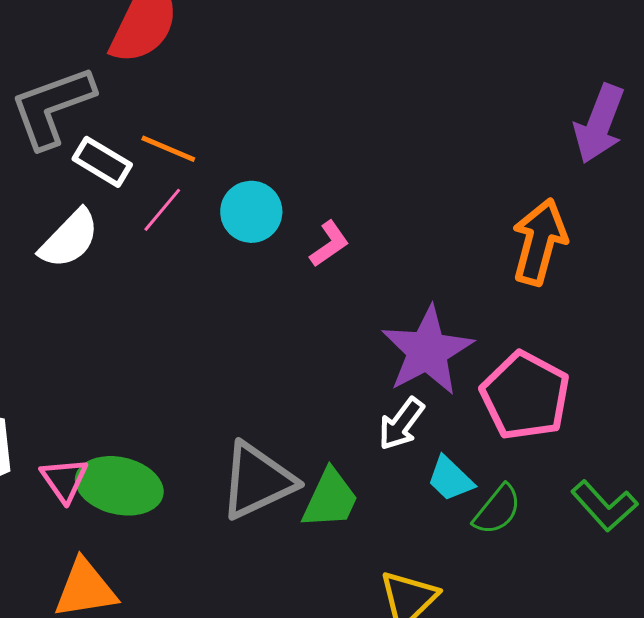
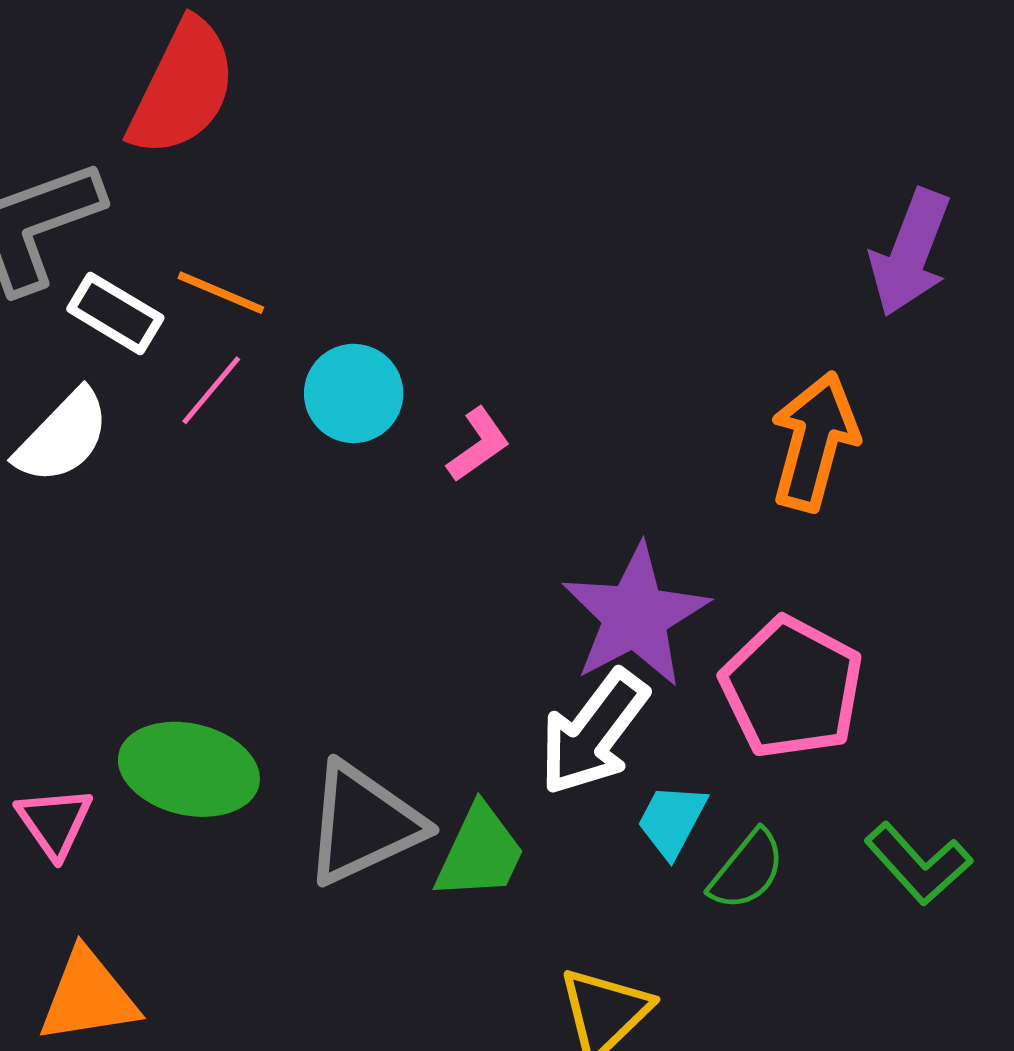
white arrow: (401, 424) -> (594, 733), size x1.5
cyan trapezoid: (450, 479) -> (672, 820), turned 74
green ellipse: (119, 486) -> (189, 769), moved

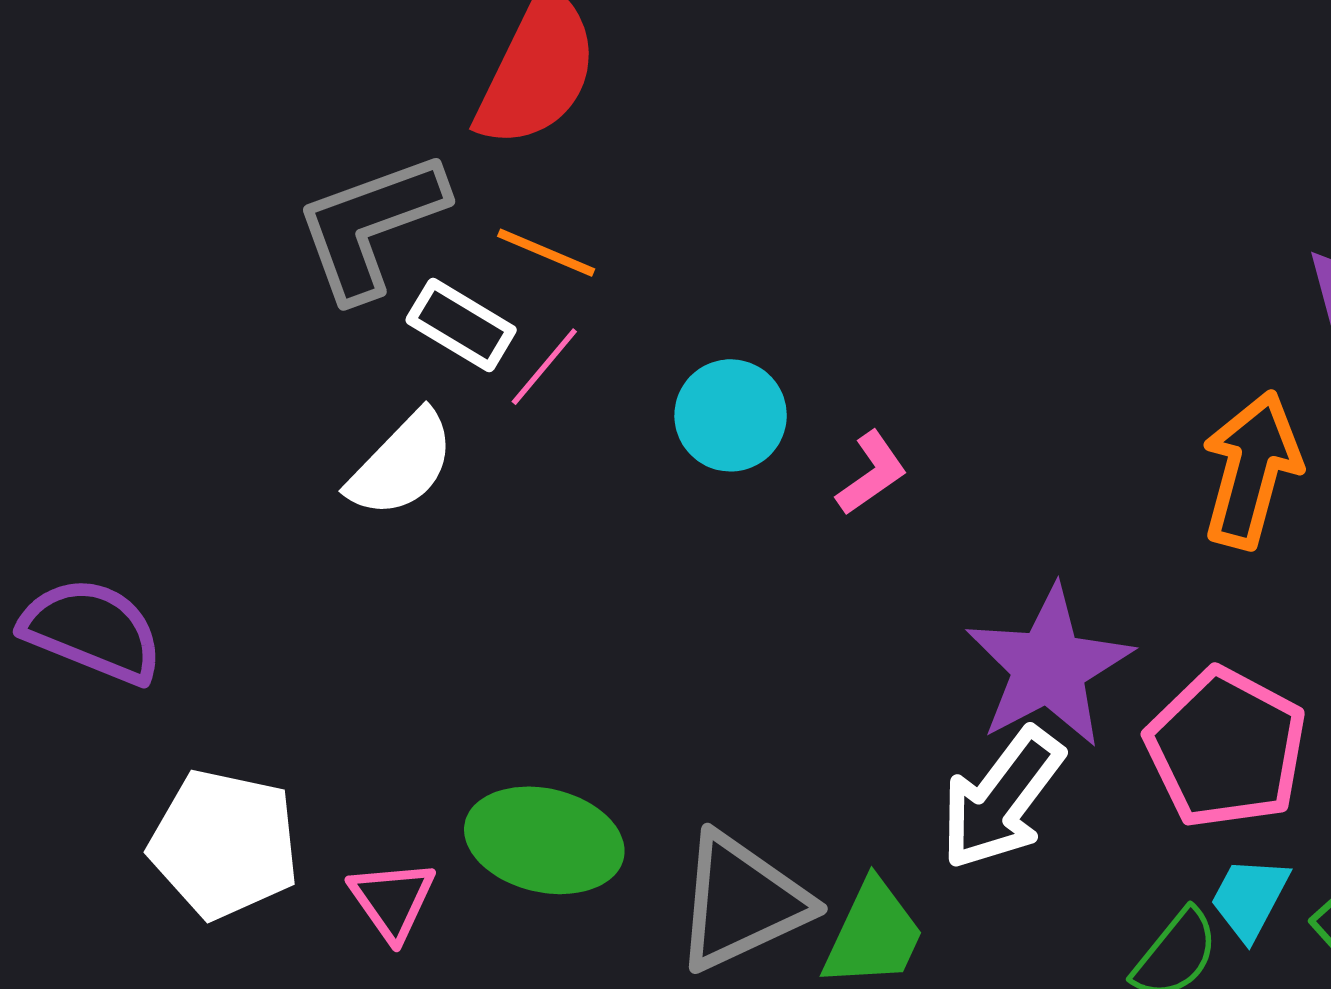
orange line: (221, 293) -> (546, 253), moved
pink line: (211, 390) -> (544, 367), moved
cyan trapezoid: (672, 820) -> (1250, 898), moved

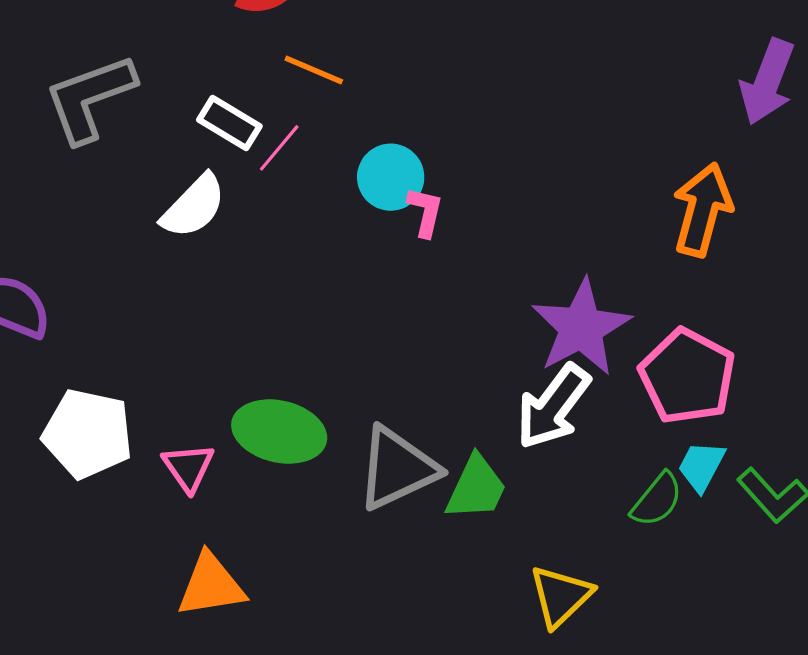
gray L-shape: (371, 226) -> (90, 98), moved
orange line: (546, 253) -> (314, 70), moved
pink L-shape: (872, 473) -> (425, 212), moved, turned -42

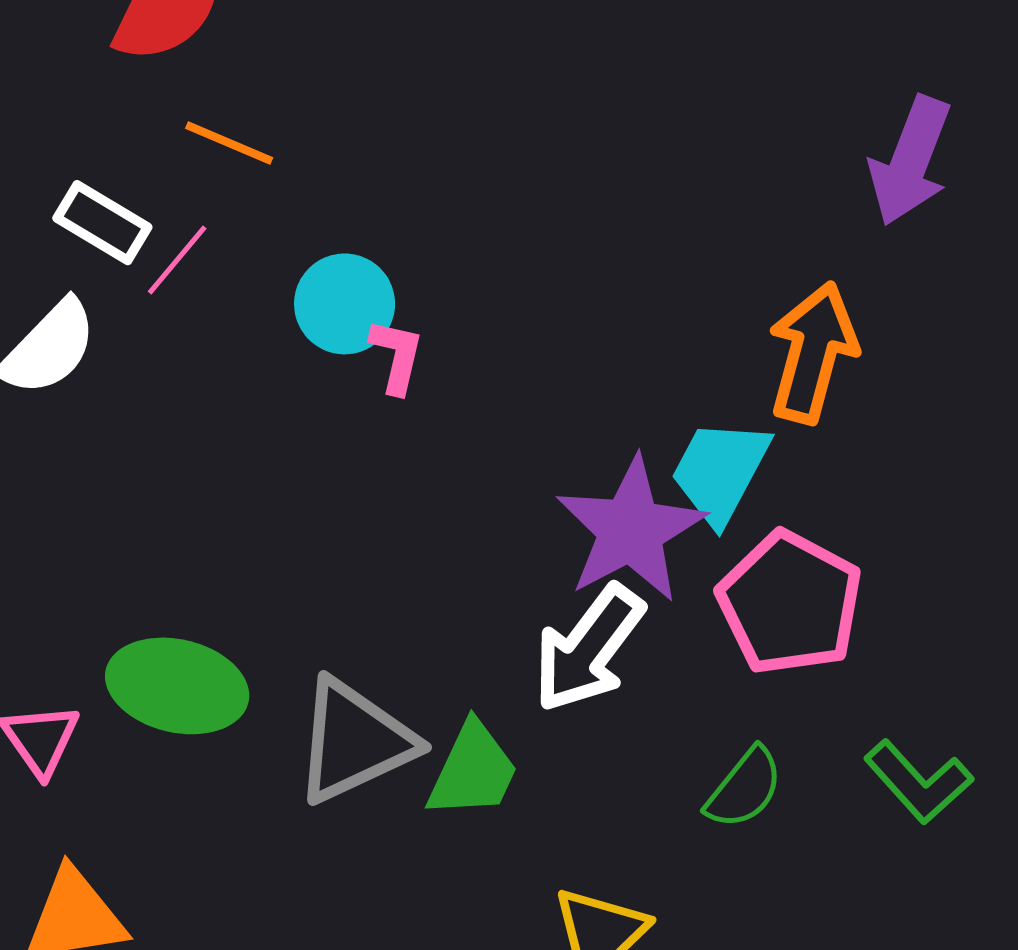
cyan trapezoid: (701, 466) -> (720, 471), moved, size x1.4

